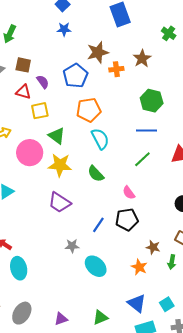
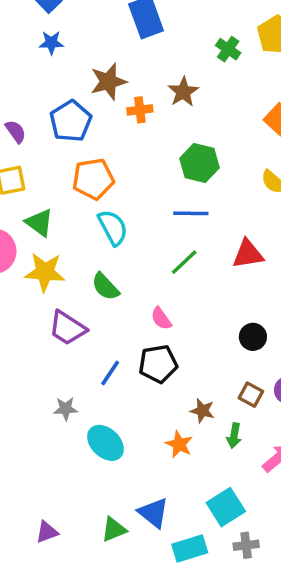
purple trapezoid: (59, 202) -> (67, 328), moved
blue triangle: (137, 303) -> (154, 513), moved
cyan square: (167, 304) -> (226, 507), size x1.5

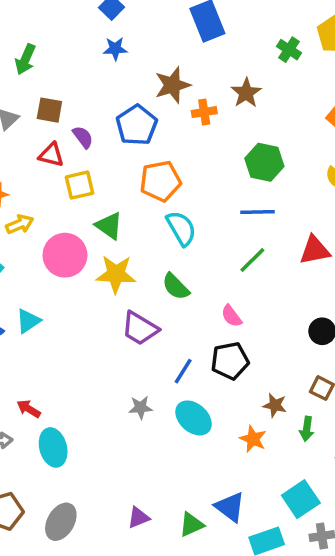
cyan ellipse: (105, 443) -> (194, 418), moved
purple triangle: (47, 532) -> (138, 518), moved

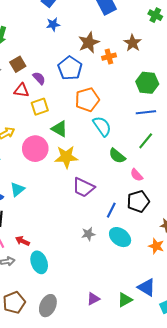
brown square: (49, 110) -> (18, 64), turned -35
green semicircle: (176, 287) -> (117, 156), moved

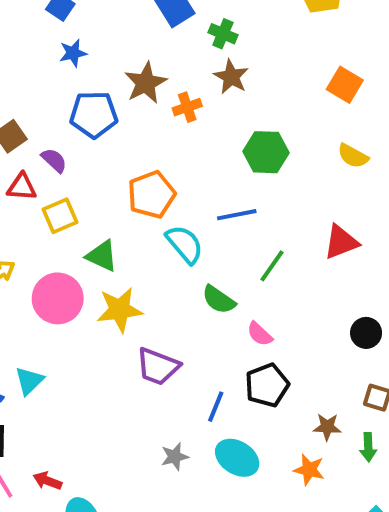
green cross: (155, 15) -> (223, 34), moved
blue pentagon: (70, 68) -> (94, 114), moved, turned -30
blue line: (146, 112) -> (237, 215), moved

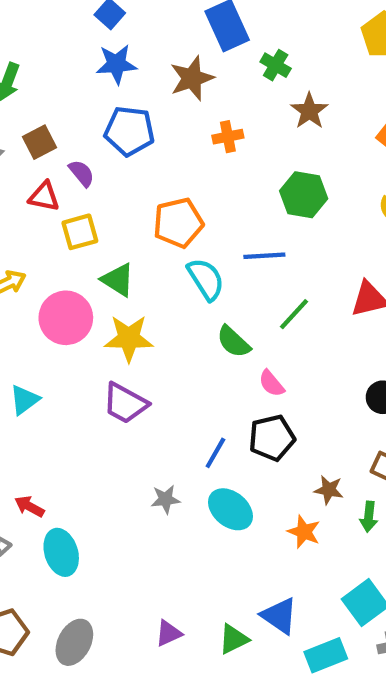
blue star: (73, 53) -> (116, 64), size x1.4
brown star: (231, 77) -> (309, 111), moved
brown star: (146, 83) -> (192, 78), moved
purple trapezoid: (158, 367) -> (125, 403), moved

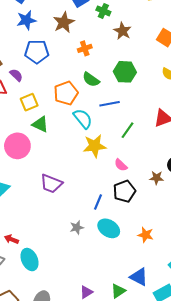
yellow square: (80, 232) -> (29, 102), moved
yellow star: (129, 338) -> (95, 146), moved
green semicircle: (233, 342) -> (91, 79), moved
brown star: (329, 490) -> (157, 178), moved

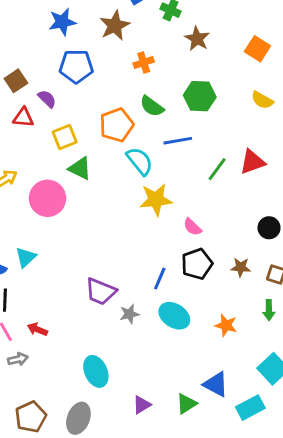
green line: (128, 130) -> (217, 169), moved
brown star: (157, 178) -> (241, 267), moved
purple trapezoid: (51, 184) -> (101, 291), moved
cyan ellipse: (30, 260) -> (96, 371), moved

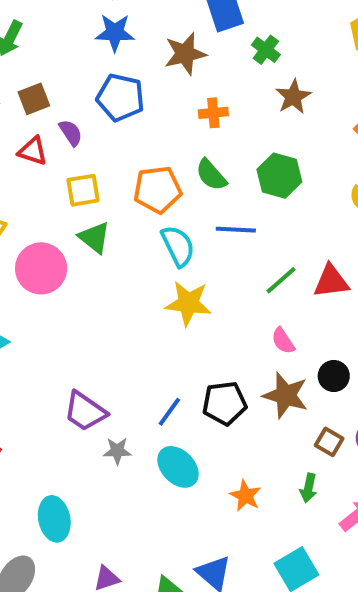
pink semicircle: (192, 227) -> (283, 341), moved
brown star: (241, 267) -> (286, 395), moved, size x1.6

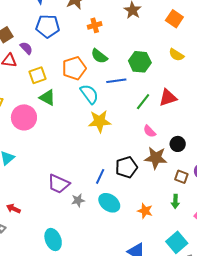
green hexagon: (279, 176) -> (140, 62), moved

